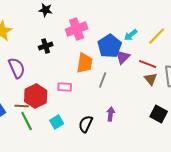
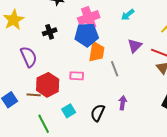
cyan arrow: (131, 35) -> (128, 15), moved
black cross: (46, 46) -> (50, 32), moved
blue pentagon: (110, 46) -> (87, 35), moved, turned 30
gray line: (103, 80) -> (115, 69), turned -42
green line: (27, 121) -> (44, 124), moved

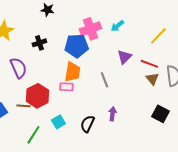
pink cross: (89, 18) -> (90, 29), moved
orange trapezoid: (97, 52) -> (72, 72), moved
green line: (44, 124) -> (33, 135), turned 60

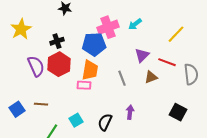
brown triangle: (152, 79) -> (151, 77), moved, turned 48
red hexagon: (37, 96) -> (59, 64), moved

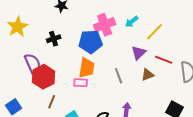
yellow line: (176, 34) -> (155, 32), moved
red hexagon: (59, 64) -> (44, 77), moved
brown line: (41, 104) -> (52, 102), moved, turned -72

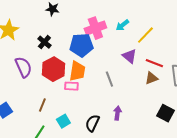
black cross: (54, 39) -> (44, 42), turned -32
purple triangle: (139, 53) -> (129, 56), turned -35
brown triangle: (148, 75) -> (151, 78), moved
red hexagon: (44, 77) -> (53, 69), moved

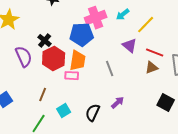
black cross: (44, 42) -> (45, 41), moved
purple arrow: (117, 113) -> (118, 103), turned 40

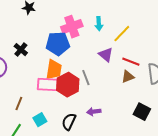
cyan arrow: (123, 15) -> (99, 24), turned -56
red hexagon: (54, 59) -> (68, 85), moved
pink rectangle: (72, 76) -> (48, 85), size x1.5
purple arrow: (118, 103) -> (94, 112), turned -144

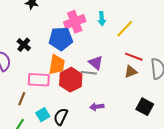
purple triangle: (106, 55) -> (96, 63), moved
gray line: (86, 78) -> (89, 73), turned -63
pink rectangle: (48, 85) -> (39, 80), moved
black semicircle: (69, 122) -> (61, 117), moved

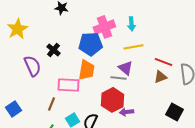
yellow line: (125, 29) -> (133, 47), moved, turned 36
red hexagon: (71, 80) -> (112, 100), moved

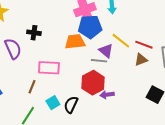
blue pentagon: (90, 44) -> (90, 27), moved
yellow line: (133, 47) -> (121, 41), moved, turned 48
black cross: (53, 50) -> (34, 33), turned -32
orange trapezoid: (86, 70) -> (75, 42), moved, turned -105

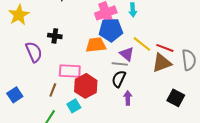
brown triangle: (141, 60) -> (162, 63), size x1.5
red hexagon: (93, 83) -> (86, 86), moved
purple arrow: (107, 95) -> (128, 98), turned 96
black semicircle: (71, 105) -> (119, 79), moved

